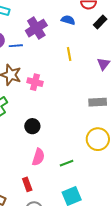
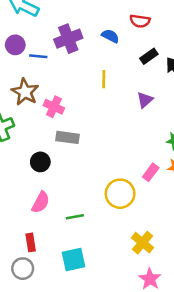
black rectangle: (100, 22) -> (149, 56), moved
gray rectangle: (98, 102) -> (67, 137), moved
red rectangle: (27, 184) -> (31, 242), moved

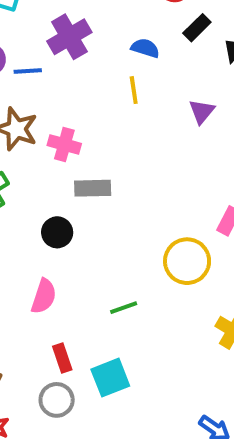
blue semicircle: (110, 36) -> (145, 48), moved
black rectangle: (149, 56) -> (197, 28), moved
pink semicircle: (41, 202) -> (44, 296), moved
cyan square: (74, 259) -> (110, 378), moved

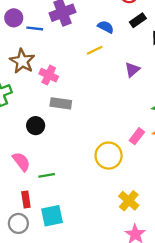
yellow line: (134, 90) -> (95, 50), turned 63
pink semicircle: (44, 296) -> (21, 162), turned -66
green line: (124, 308) -> (47, 175), moved

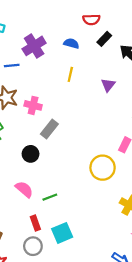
blue semicircle: (106, 27) -> (71, 43), moved
yellow line: (95, 50) -> (70, 74), turned -40
gray rectangle: (61, 103) -> (49, 129), turned -48

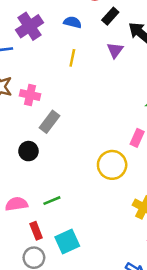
purple triangle: (108, 85) -> (115, 50), moved
pink semicircle: (24, 189) -> (17, 204), moved, turned -48

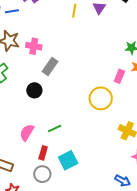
yellow line: (72, 58) -> (74, 11), moved
pink semicircle: (17, 204) -> (27, 132), turned -48
red rectangle: (36, 231) -> (43, 153), turned 40

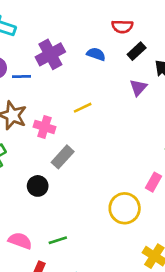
yellow line: (74, 11) -> (83, 108), moved, turned 48
pink semicircle: (27, 132) -> (20, 241), turned 72

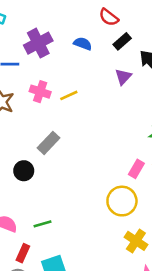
red semicircle: (122, 27) -> (109, 17), turned 36
pink cross: (44, 127) -> (40, 92), moved
yellow circle: (125, 208) -> (122, 201), moved

